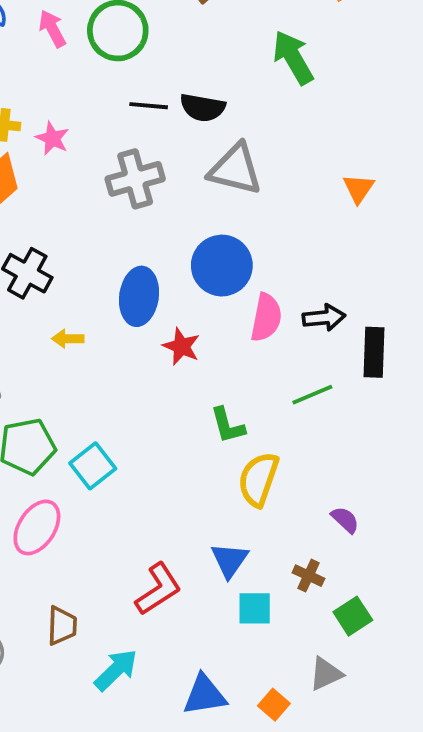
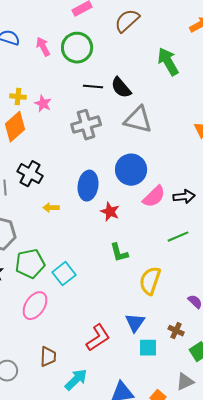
black semicircle: (203, 108) -> (121, 88), turned 40
pink semicircle: (266, 318) -> (154, 197), turned 35
green L-shape: (228, 425) -> (119, 253), moved

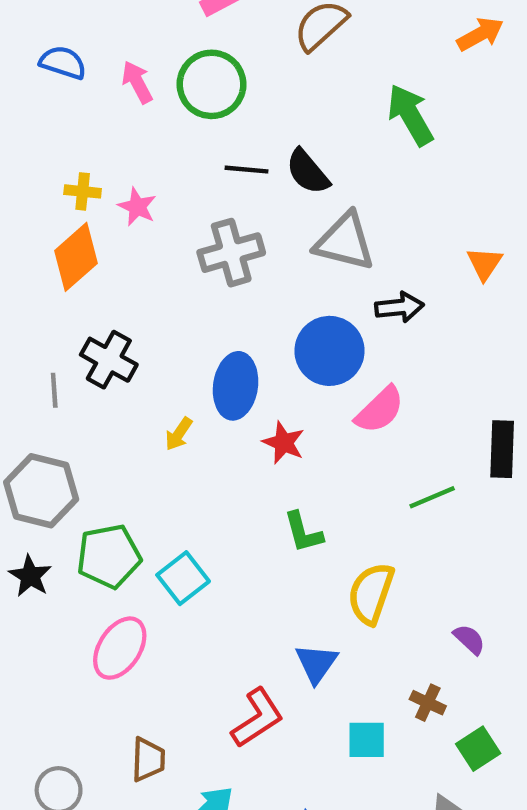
black arrow: (184, 197) -> (399, 307), moved
yellow arrow: (51, 208) -> (179, 434), moved, turned -56
blue triangle: (135, 323) -> (316, 663), moved

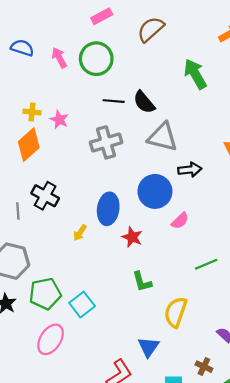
pink semicircle: (380, 410) -> (180, 221), size x0.7

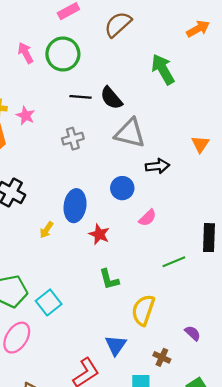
gray cross: (106, 142) -> (73, 139), size x0.7
blue circle: (155, 191) -> (122, 188), size x0.7
brown cross: (204, 367) -> (162, 357), moved

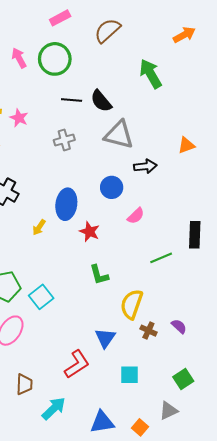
orange triangle: (200, 144) -> (186, 145), turned 36
brown cross: (162, 357) -> (148, 331), moved

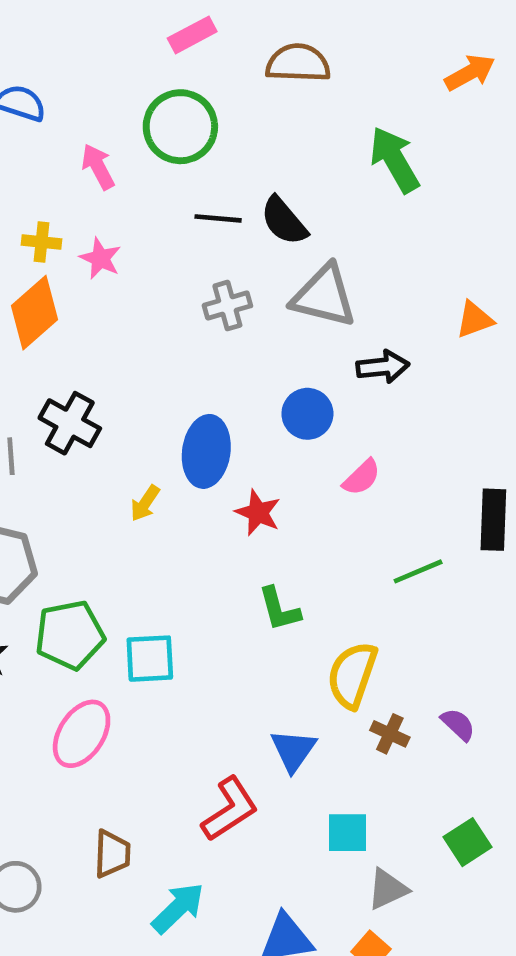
brown semicircle: (107, 31) -> (298, 63), turned 44
pink arrow: (19, 58) -> (98, 167), moved
gray cross: (64, 140) -> (227, 306), moved
cyan square: (41, 297) -> (150, 659), turned 35
gray triangle: (168, 411) -> (387, 889), moved

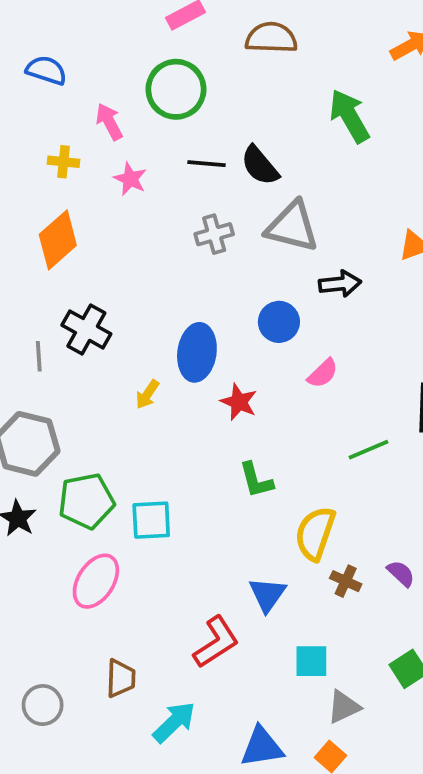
yellow cross: (42, 242) -> (64, 162), moved
pink star: (100, 258) -> (130, 179), moved

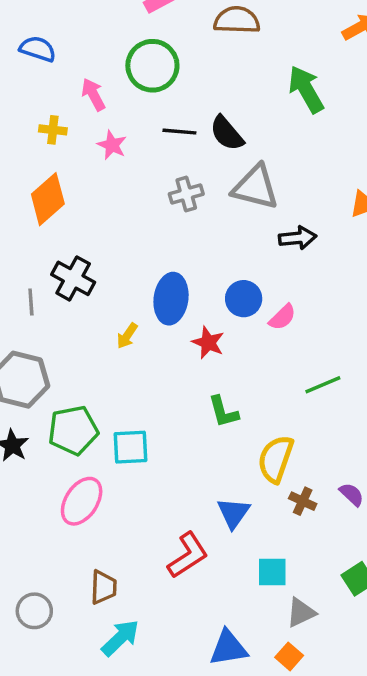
blue circle: (279, 322) -> (244, 299), moved
cyan arrow: (174, 722) -> (120, 638), moved

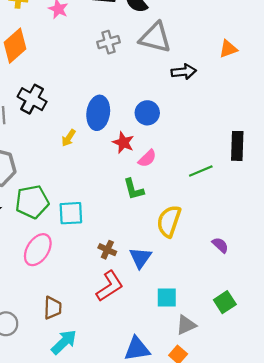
pink semicircle: (282, 317) -> (147, 158), moved
brown cross: (303, 501) -> (107, 250), moved

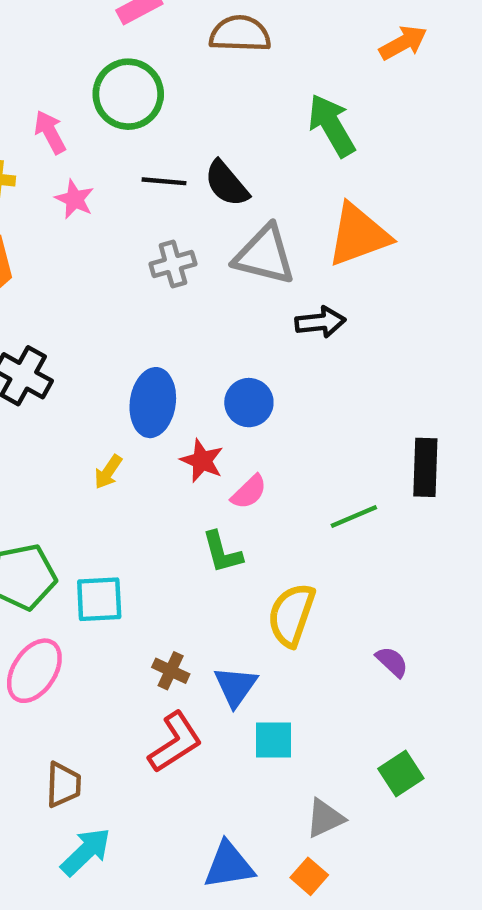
orange triangle: (228, 49) -> (358, 235), moved, size x1.8
yellow arrow: (69, 138) -> (108, 472), moved
cyan square: (167, 298) -> (273, 740), moved

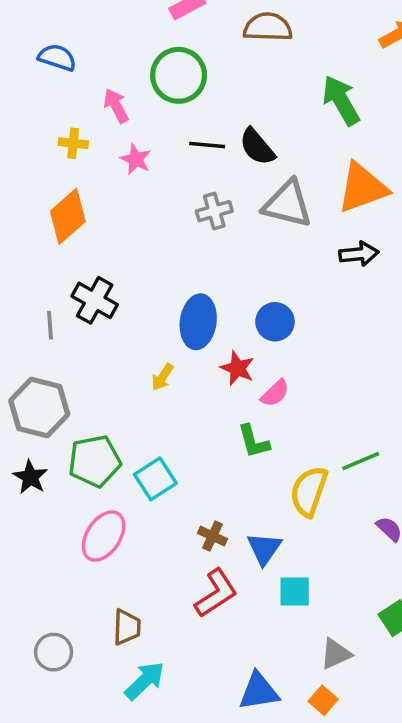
black arrow: (320, 322) -> (359, 254), moved
green line: (354, 517) -> (361, 461), moved
cyan square: (99, 599) -> (155, 479), turned -30

